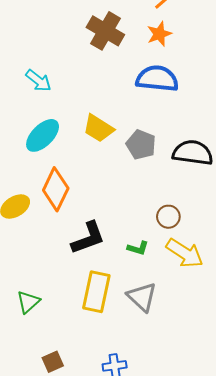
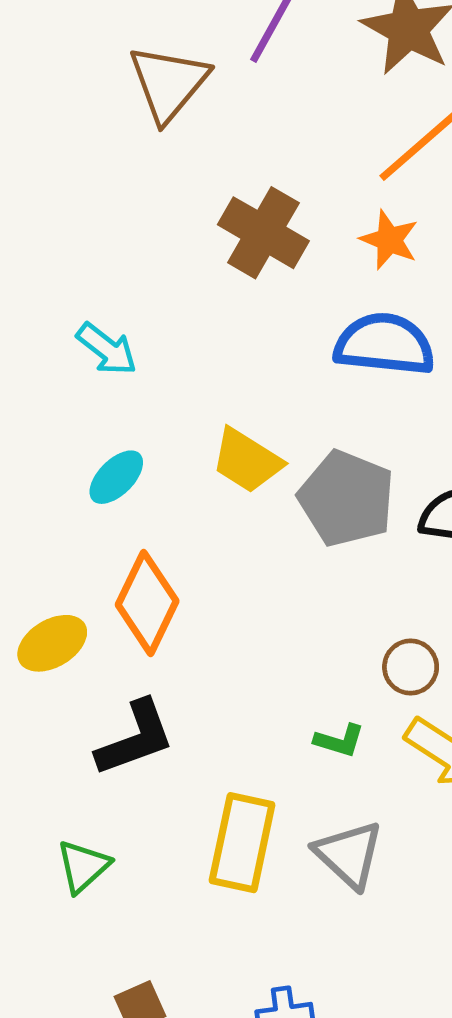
orange star: (159, 34) -> (389, 240), turned -30
cyan ellipse: (43, 135) -> (116, 477), size x0.7
gray pentagon: (141, 145) -> (346, 499), size x1.4
black L-shape: (88, 238) -> (135, 738), moved

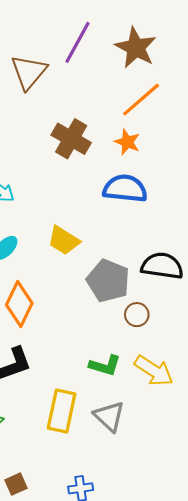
gray pentagon: (346, 499) -> (108, 281), moved
brown circle: (411, 667) -> (137, 315), moved
green L-shape: (339, 741) -> (105, 365), size x1.4

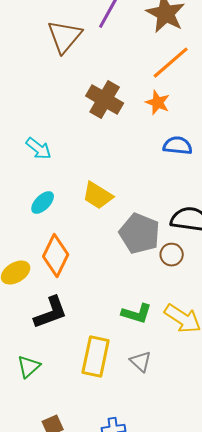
blue semicircle: (125, 189) -> (178, 146), moved, size x0.7
brown circle: (137, 315) -> (172, 255), moved
gray triangle: (109, 416) -> (141, 362), size x0.7

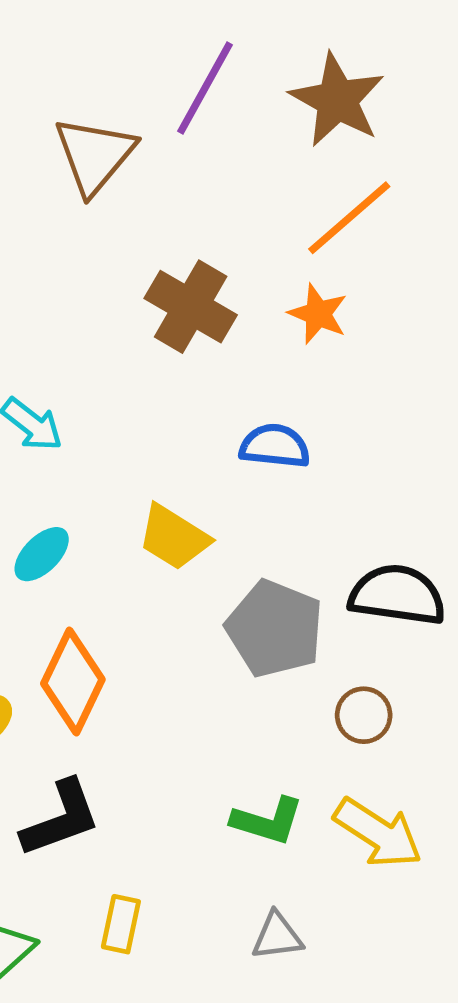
blue semicircle: (178, 146) -> (275, 446), moved
brown circle: (172, 255) -> (364, 715), moved
yellow rectangle: (96, 357) -> (121, 924), moved, size x0.6
gray triangle: (141, 362) -> (277, 936), turned -50

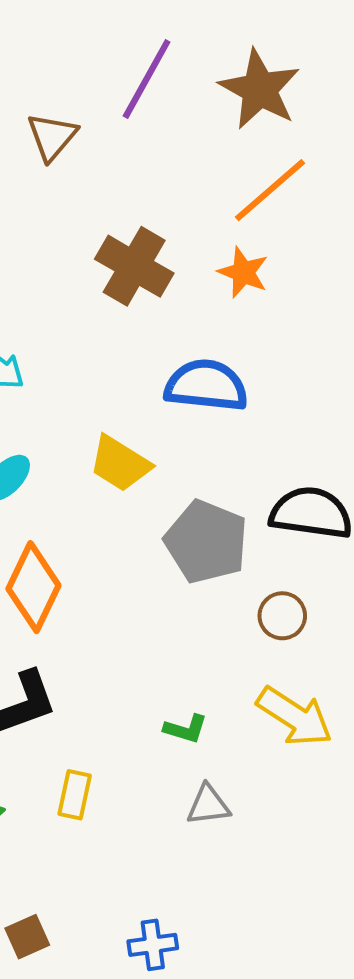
brown triangle: (95, 155) -> (52, 137), size x0.7
blue semicircle: (275, 446) -> (206, 385), size x1.4
green L-shape: (268, 821) -> (186, 729), moved, size x0.7

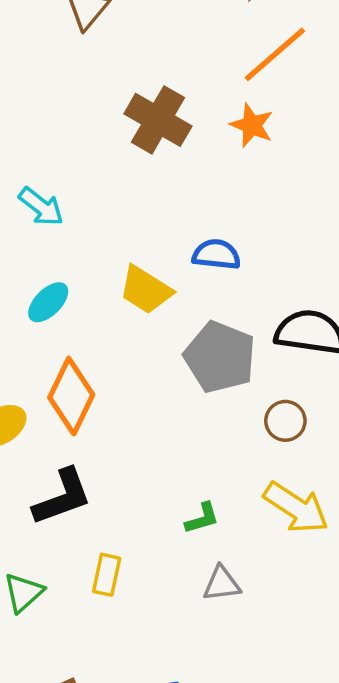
blue semicircle: (206, 385) -> (216, 254), moved, size x0.7
green L-shape: (186, 729) -> (202, 518), turned -33

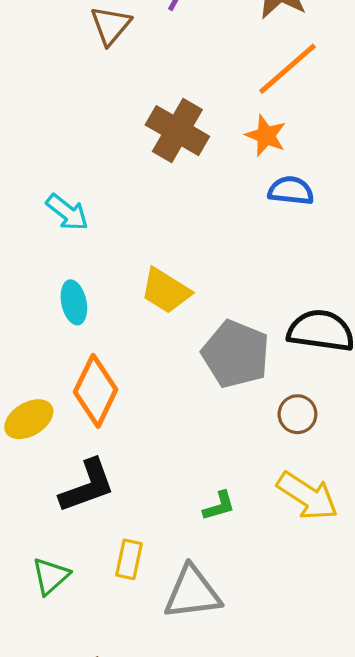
blue semicircle: (216, 254) -> (291, 191), moved
cyan ellipse: (48, 302) -> (74, 302), turned -57
gray triangle: (222, 584) -> (192, 593), moved, size x1.6

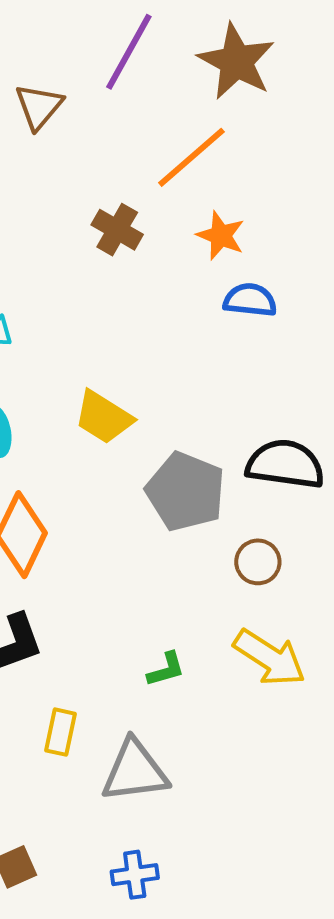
orange line: (287, 69) -> (191, 157), moved
brown cross: (177, 131) -> (117, 230), size x0.7

